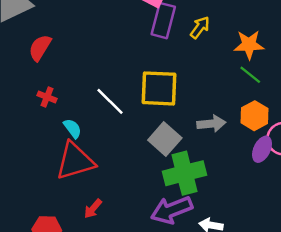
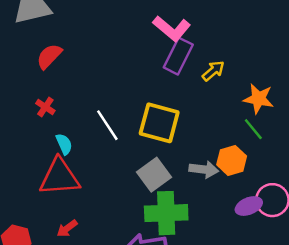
orange hexagon: (254, 116) -> (232, 160), moved
purple ellipse: (262, 149) -> (249, 206), turned 30

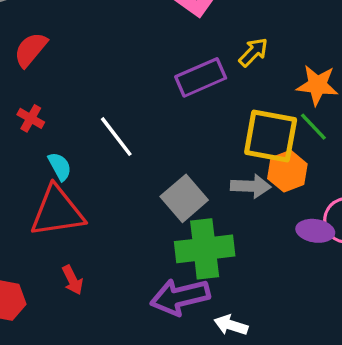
purple rectangle: (178, 56) -> (201, 77), moved, turned 44
yellow square: (159, 123) -> (271, 136), moved
purple ellipse: (249, 206) -> (315, 231), turned 35
red arrow: (67, 228) -> (72, 280), turned -75

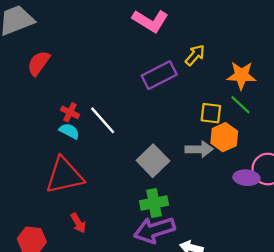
red cross: (31, 118) -> (70, 112), moved
yellow square: (271, 136) -> (211, 113), size x0.6
cyan semicircle: (60, 166) -> (69, 131), moved, turned -30
green cross: (205, 249) -> (154, 203), moved, size x0.7

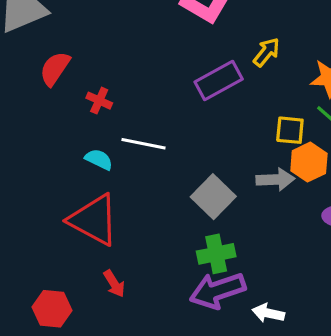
red cross: (70, 112) -> (99, 101), moved
white line: (103, 120) -> (144, 144), turned -36
red triangle: (64, 176) -> (94, 220), turned 42

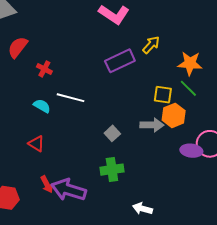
gray square: (213, 197) -> (112, 133), size x0.6
red triangle: (94, 220) -> (36, 144), size x0.5
purple arrow: (218, 291) -> (69, 190), moved, turned 32

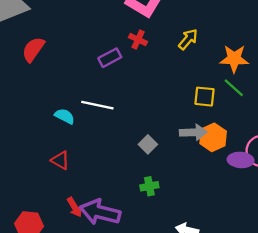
purple rectangle: (120, 61) -> (110, 58), moved, size x0.7
red cross: (44, 69) -> (138, 40), moved
orange hexagon: (174, 115) -> (213, 137), moved
green cross: (112, 170) -> (149, 186), size x0.7

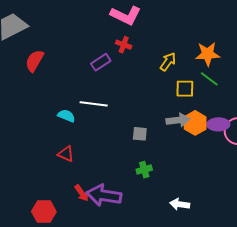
yellow arrow: (188, 39) -> (168, 62), moved
gray square: (148, 144) -> (140, 134), turned -35
purple ellipse: (241, 160) -> (218, 124), moved

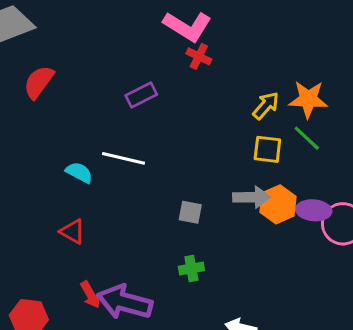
red cross: (124, 45) -> (199, 56), moved
yellow arrow: (168, 62) -> (266, 106), moved

